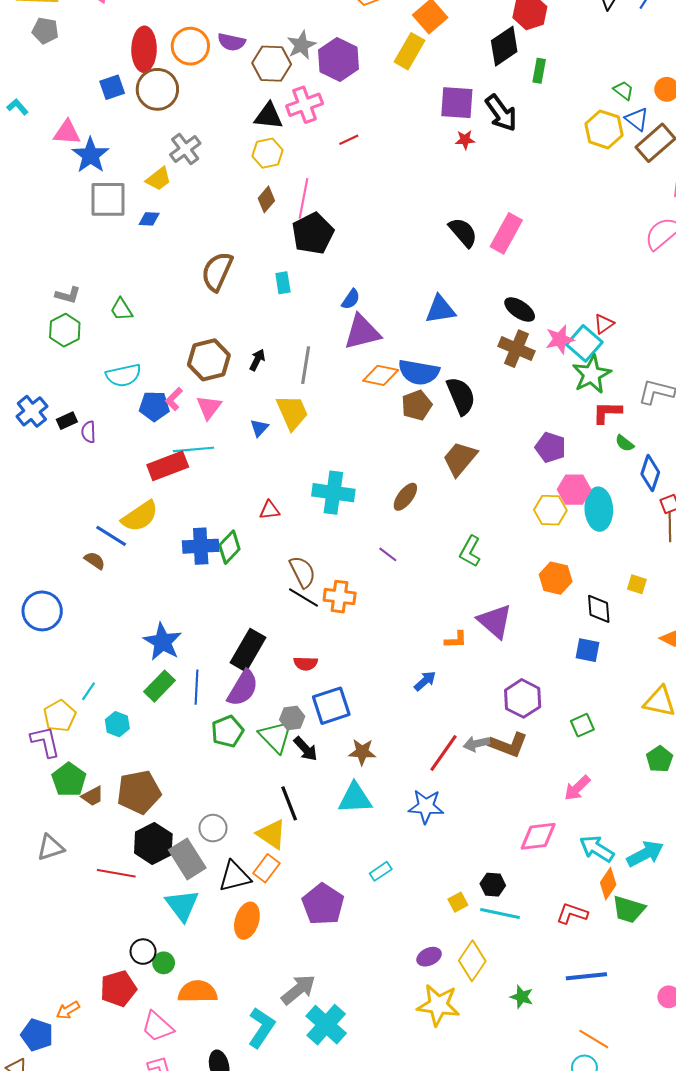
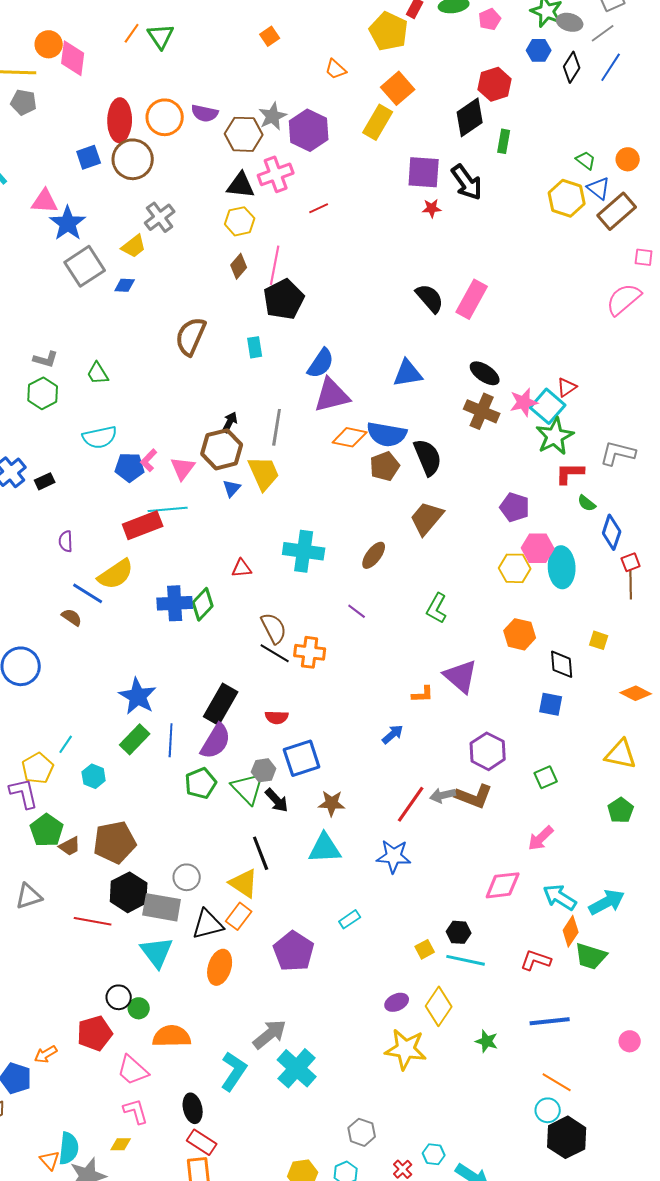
gray square: (108, 199) -> (85, 266), turned -33
blue semicircle: (351, 299) -> (321, 363), size x1.5
brown hexagon: (209, 360) -> (222, 449), moved
purple semicircle: (88, 432) -> (66, 541), moved
gray rectangle: (187, 859) -> (162, 907), turned -48

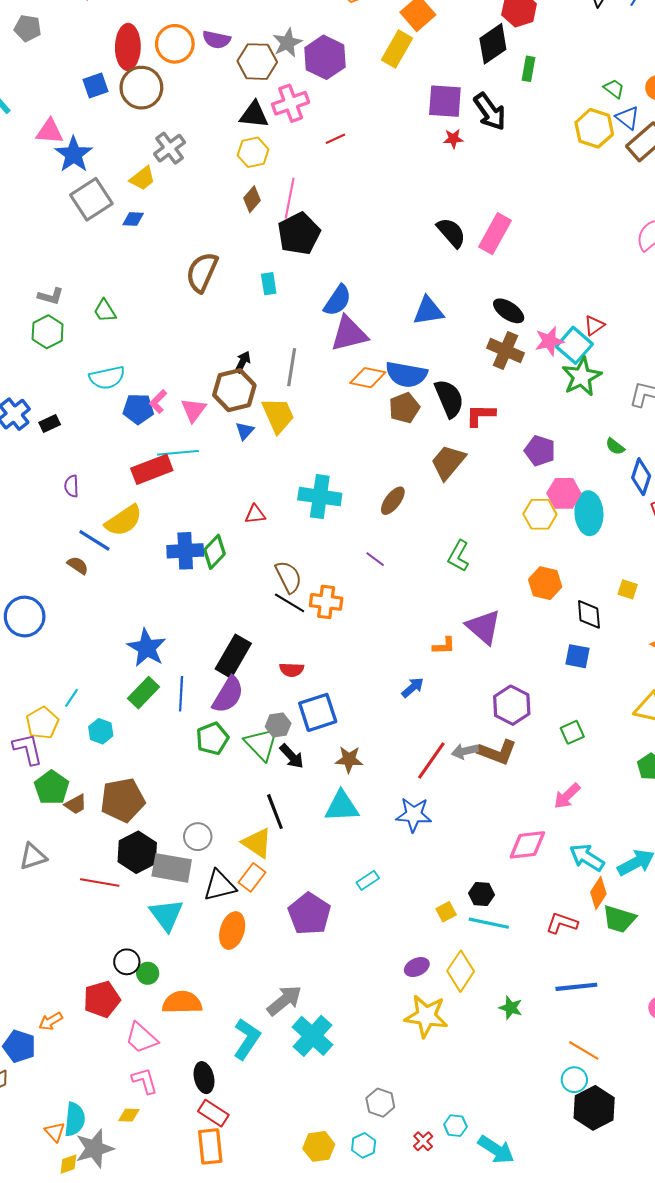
red L-shape: (570, 473) -> (480, 415), moved

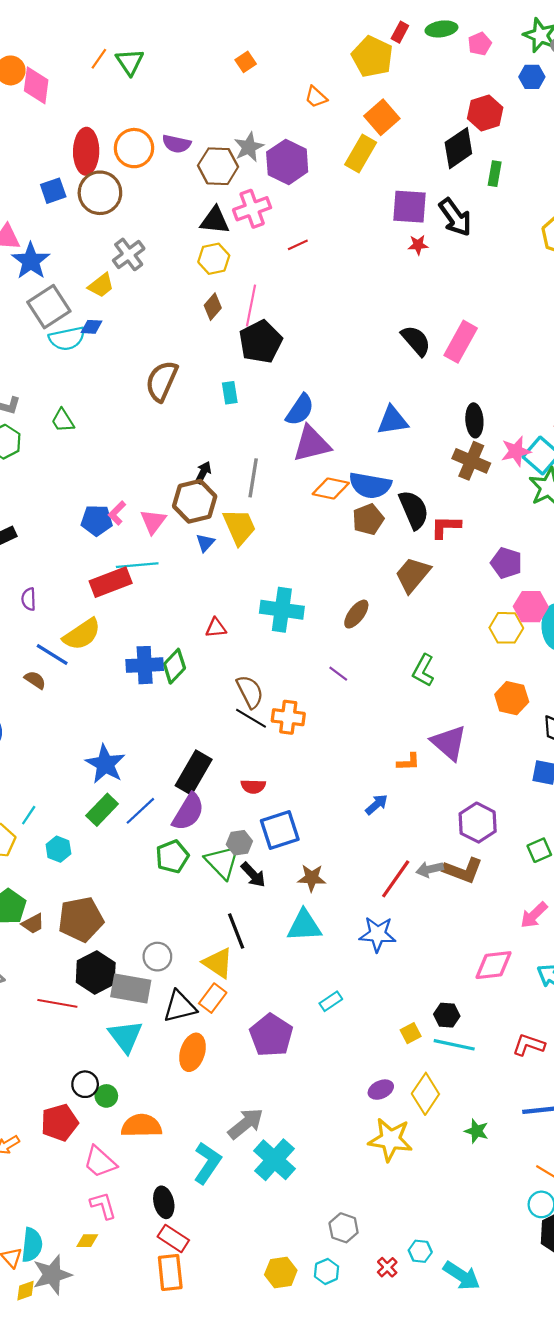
black ellipse: (509, 311) -> (474, 420), turned 52
cyan semicircle: (107, 378) -> (67, 339), moved
blue line: (181, 694) -> (140, 811), turned 44

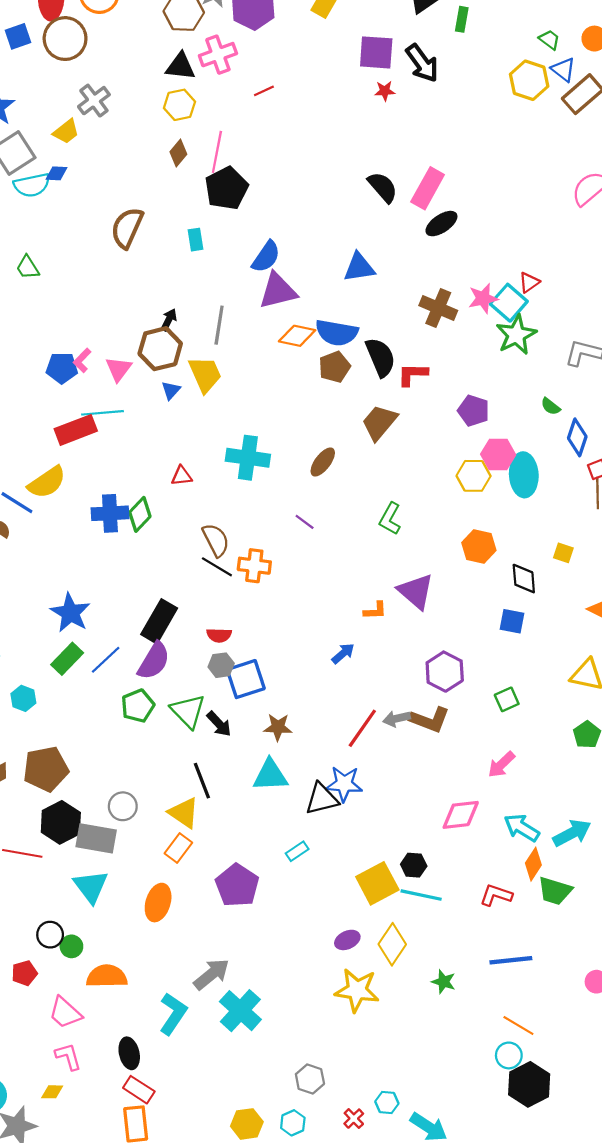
black ellipse: (474, 420) -> (441, 224), moved, turned 60
gray hexagon: (239, 843) -> (221, 665), moved
black triangle: (180, 1007) -> (322, 799), moved
yellow square: (411, 1033) -> (377, 883), size x2.0
red pentagon: (60, 1123) -> (24, 973), size x0.7

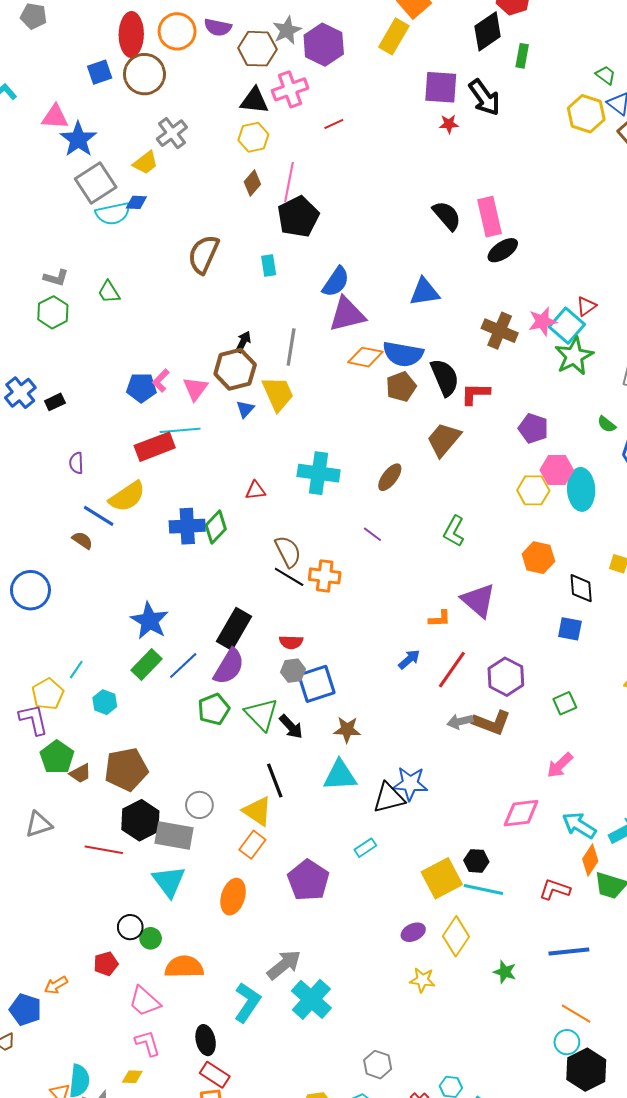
pink rectangle: (428, 188) -> (490, 217), turned -42
red line: (362, 728) -> (452, 670), moved
yellow star: (357, 990) -> (422, 980), size x0.6

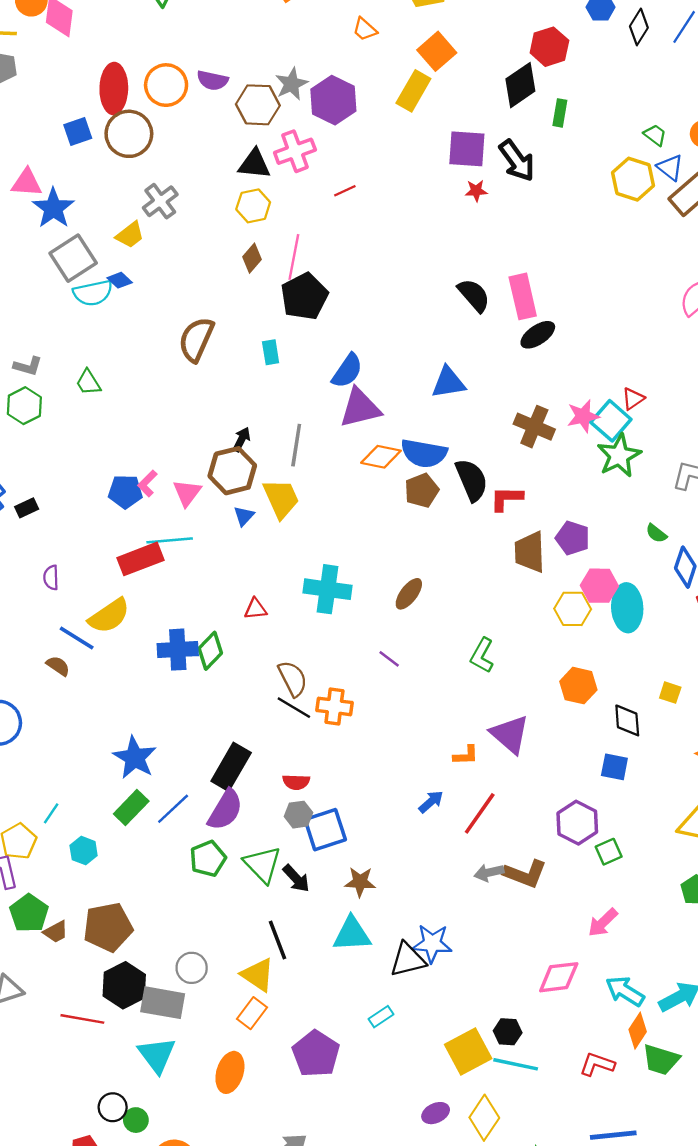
blue diamond: (136, 202) -> (120, 280), turned 40
brown trapezoid: (444, 440) -> (530, 552), moved, turned -42
purple hexagon: (506, 677) -> (577, 823), moved

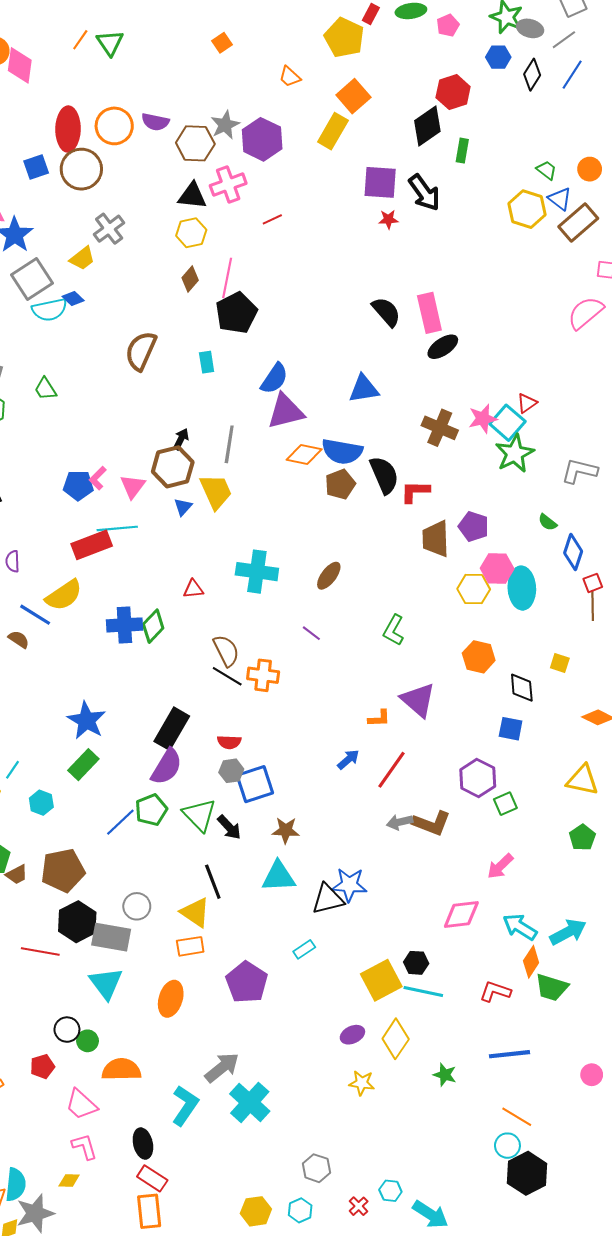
blue line: (173, 809) -> (120, 822), moved
orange rectangle: (252, 1013) -> (190, 946), turned 44

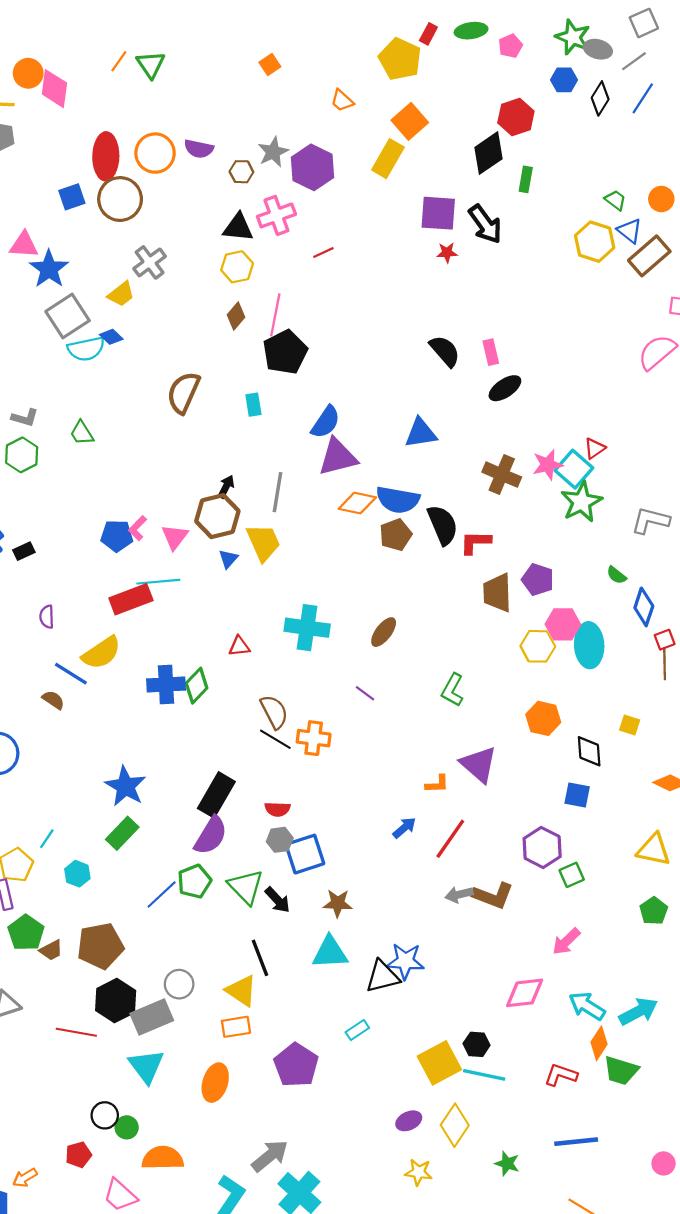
brown hexagon: (195, 143) -> (241, 172), size x0.6
pink rectangle: (429, 313) -> (491, 352), size x0.6
gray rectangle: (111, 937) -> (152, 1017), turned -33

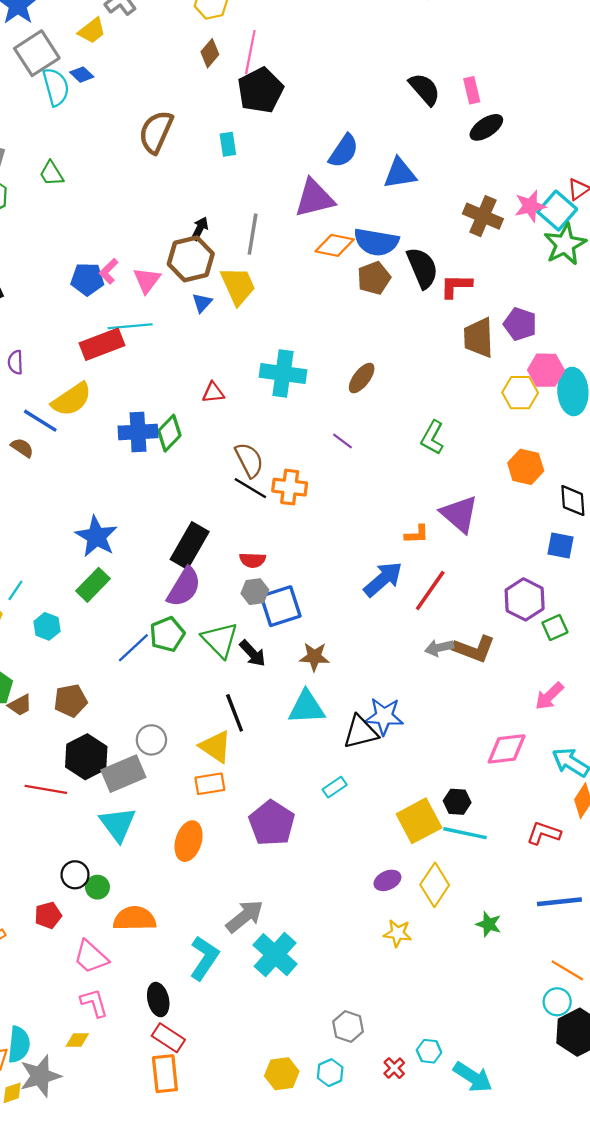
cyan semicircle: (86, 349) -> (56, 87), turned -93
blue semicircle: (326, 422) -> (344, 151), moved
blue arrow: (404, 828) -> (383, 579), size x1.6
brown pentagon: (100, 946) -> (71, 701), size x0.7

